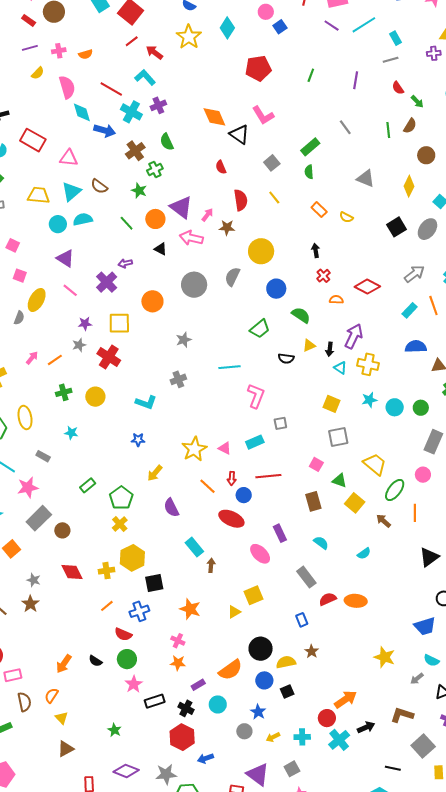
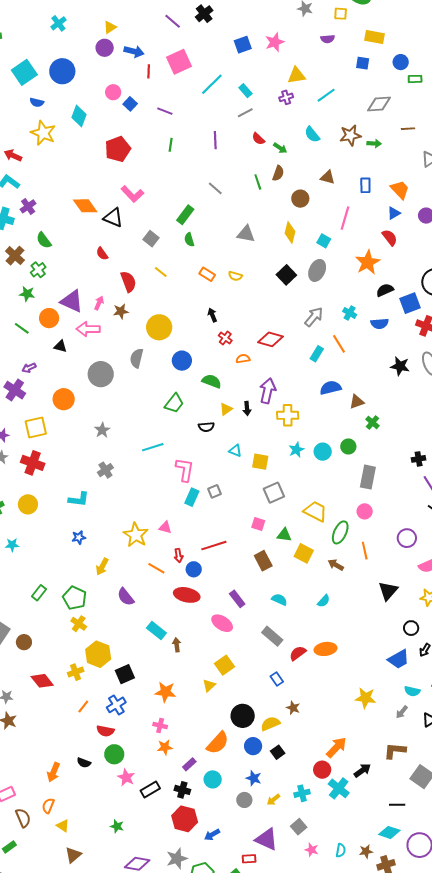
purple line: (332, 26) -> (165, 111), moved
cyan triangle: (340, 368) -> (235, 451), moved
cyan rectangle: (255, 442) -> (192, 497), moved, turned -30

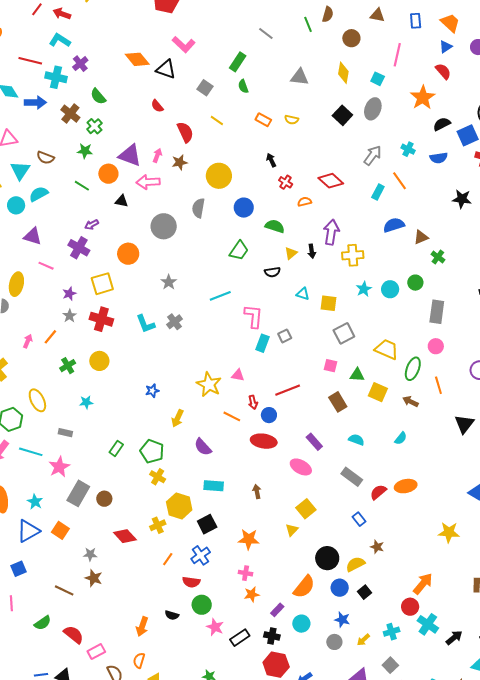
red diamond: (270, 339) -> (331, 181), turned 30
cyan L-shape: (79, 499) -> (146, 324), moved, turned 65
cyan rectangle: (156, 630) -> (214, 486), moved, turned -30
black arrow: (362, 770) -> (454, 638), moved

